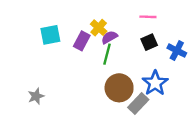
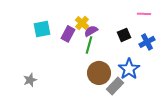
pink line: (148, 17) -> (144, 14), moved
blue cross: (177, 51) -> (147, 42), turned 35

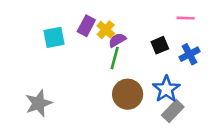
purple rectangle: (68, 34) -> (86, 26), moved
gray star: (30, 80) -> (39, 103), size x1.5
gray rectangle: (115, 86) -> (173, 111), moved

